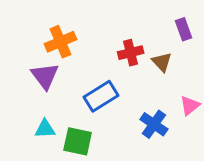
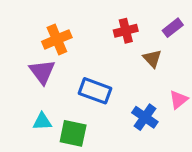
purple rectangle: (184, 29) -> (173, 28), turned 72
red cross: (131, 53) -> (126, 31), moved
blue rectangle: (101, 96) -> (95, 91), turned 52

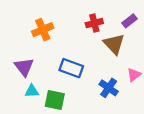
brown triangle: (152, 59) -> (114, 44), size x1.5
purple triangle: (42, 72) -> (24, 67), moved

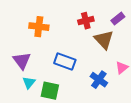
orange cross: (43, 30) -> (39, 27), turned 30
cyan triangle: (32, 91) -> (29, 83), turned -48

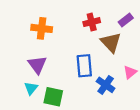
purple triangle: (22, 61) -> (37, 65), moved
blue rectangle: (65, 62) -> (84, 66), moved, turned 65

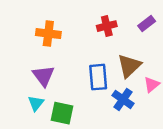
brown triangle: (111, 42) -> (129, 66), moved, turned 30

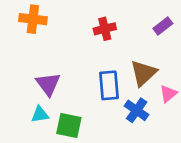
red cross: (107, 26) -> (105, 29), moved
orange cross: (48, 34) -> (33, 19), moved
cyan triangle: (36, 103) -> (40, 114), turned 42

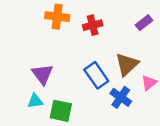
orange cross: (33, 19) -> (57, 17), moved
blue rectangle: (109, 85) -> (96, 75), turned -30

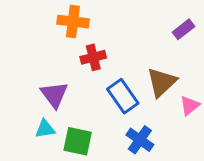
red cross: (93, 25) -> (93, 57), moved
blue cross: (121, 97) -> (140, 140), moved

